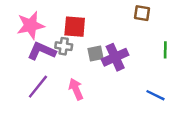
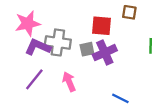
red square: (75, 27) -> (101, 26), moved
gray cross: (64, 46) -> (58, 42), size x1.6
blue line: (155, 95) -> (120, 98), moved

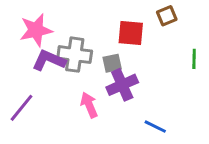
brown square: (129, 12) -> (167, 16), turned -32
purple cross: (105, 53) -> (122, 85), moved
purple line: (34, 79) -> (21, 108), moved

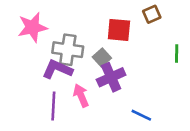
purple L-shape: (49, 60) -> (57, 69), moved
gray square: (112, 63) -> (102, 58), turned -30
purple line: (21, 108) -> (53, 106), moved, turned -36

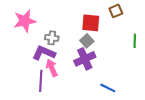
gray cross: (68, 50) -> (52, 38), size x0.6
gray square: (102, 58) -> (87, 41), moved
pink arrow: (81, 96) -> (52, 68), moved

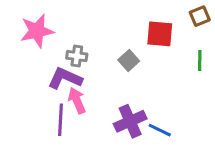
brown square: (116, 11) -> (200, 16), moved
red square: (91, 23) -> (160, 34), moved
purple cross: (85, 59) -> (130, 121), moved

